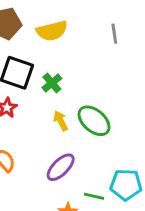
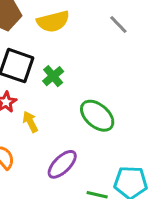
gray line: (114, 34) -> (118, 24), turned -36
yellow arrow: (61, 121) -> (30, 122), moved

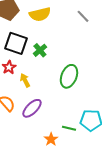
green ellipse: (97, 116) -> (69, 76), turned 70
purple ellipse: (62, 164) -> (32, 108), moved

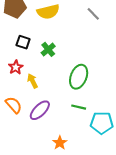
black square: (16, 43) -> (23, 42), size x0.6
green line: (69, 128) -> (79, 107), moved

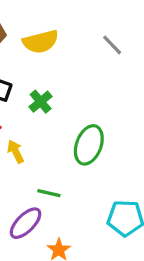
green line: (79, 107) -> (49, 193), moved
purple ellipse: (40, 110) -> (26, 223), moved

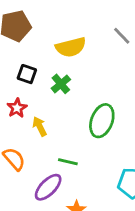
yellow semicircle: (41, 42) -> (71, 47), moved

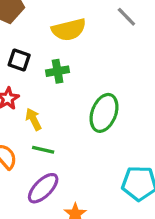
green cross: (61, 84) -> (58, 71), turned 30
green line: (68, 162) -> (43, 150), moved

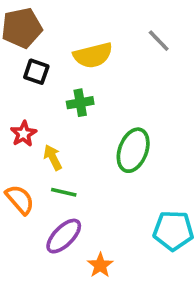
black square: (19, 60) -> (36, 72), moved

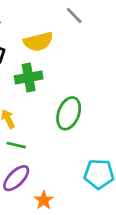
gray line: (159, 41) -> (74, 15), moved
green cross: (80, 103) -> (29, 77), size x1.4

